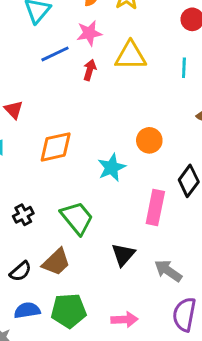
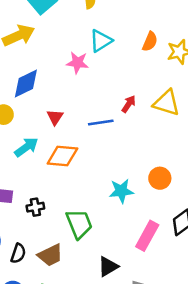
pink star: (89, 33) -> (77, 63), moved
blue line: (55, 54) -> (101, 122), moved
orange diamond: (56, 147) -> (62, 156), moved
black semicircle: (20, 271) -> (18, 253), turned -48

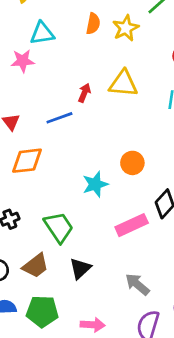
cyan triangle: (101, 41) -> (42, 33), turned 35
pink rectangle: (147, 236) -> (132, 225), turned 48
black triangle: (108, 267) -> (80, 268), moved

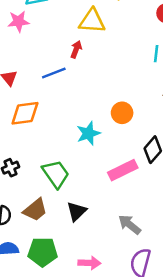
yellow triangle: (123, 84) -> (92, 21), moved

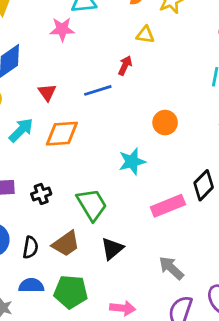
yellow triangle: (92, 21) -> (145, 35), size x0.6
orange circle: (122, 113) -> (165, 123), moved

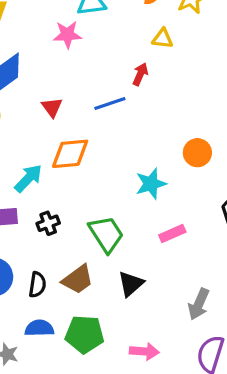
orange circle: (165, 123) -> (197, 153), moved
cyan arrow: (21, 130) -> (28, 178), moved
pink rectangle: (168, 206) -> (172, 233), moved, size x0.7
gray arrow: (171, 268) -> (199, 304), turned -108

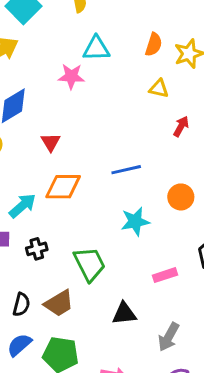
red arrow: (140, 74) -> (181, 126), moved
blue line: (110, 103) -> (126, 170), moved
pink rectangle: (172, 233) -> (165, 275), moved
black triangle: (131, 284) -> (124, 314), moved, turned 30
blue semicircle: (39, 328) -> (19, 345), turned -45

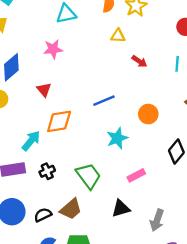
pink star: (71, 76) -> (53, 49), moved
red arrow: (181, 126) -> (139, 61), turned 105
pink rectangle: (165, 275) -> (136, 175), moved
black semicircle: (21, 305) -> (43, 215), turned -120

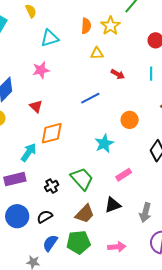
blue line: (104, 101) -> (90, 98), moved
black cross: (47, 171) -> (52, 186), moved
brown trapezoid: (71, 209) -> (85, 214), moved

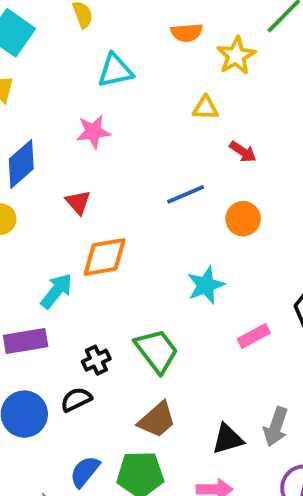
orange semicircle: (86, 26) -> (187, 33), moved, turned 77
orange circle: (130, 120) -> (243, 219), moved
pink rectangle: (124, 175) -> (254, 336), moved
black triangle: (113, 205) -> (228, 439), moved
black semicircle: (45, 217) -> (76, 399), moved

